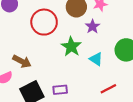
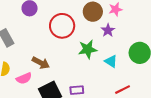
green star: (71, 47) -> (88, 49), turned 30

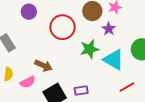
cyan triangle: (111, 61) -> (114, 60), size x1.6

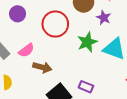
pink semicircle: (28, 82) -> (26, 50), moved
purple rectangle: (81, 91) -> (86, 87), turned 40

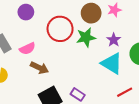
purple star: (104, 18) -> (114, 40), moved
green star: (87, 42) -> (86, 37), moved

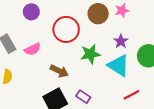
green star: (86, 37) -> (90, 54), moved
brown arrow: (39, 68) -> (59, 71), moved

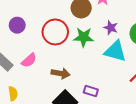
green star: (90, 54) -> (84, 37), moved, turned 30

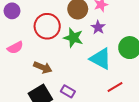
purple star: (111, 28) -> (98, 27), moved

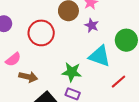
green star: (73, 38) -> (72, 72), moved
brown arrow: (43, 67) -> (28, 77), moved

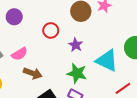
purple star: (92, 25) -> (76, 45), moved
red circle: (41, 33) -> (51, 30), size x0.6

